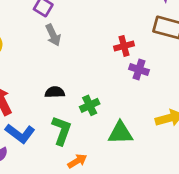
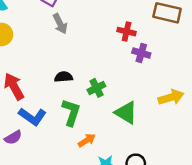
red cross: (124, 46) -> (127, 32), turned 30
green triangle: (120, 133) -> (126, 113), turned 35

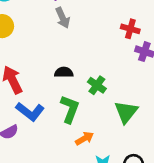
green cross: (96, 88) -> (97, 85), turned -30
green triangle: (126, 113) -> (126, 112), turned 35

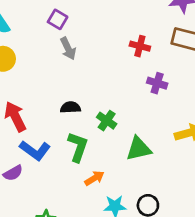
red cross: (130, 29) -> (140, 46), moved
green triangle: (126, 112) -> (139, 149), turned 40

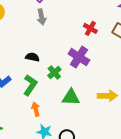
purple cross: (157, 83) -> (79, 57), moved, size x1.5
orange arrow: (94, 178) -> (36, 109), turned -88

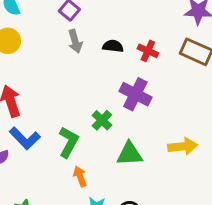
black semicircle: (32, 57) -> (113, 46), moved

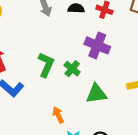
green L-shape: (69, 142) -> (46, 65), moved

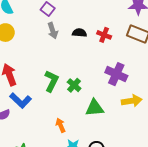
purple cross: (97, 45) -> (116, 74), moved

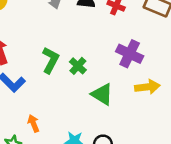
green triangle: (95, 108) -> (102, 94), turned 36
orange arrow: (61, 125) -> (33, 123), moved

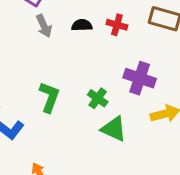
green cross: (78, 66) -> (98, 98), moved

